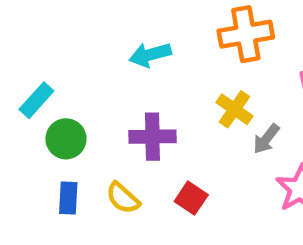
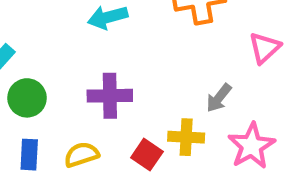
yellow cross: (234, 109) -> (186, 137), moved, turned -32
yellow semicircle: (123, 198) -> (81, 155), turned 120

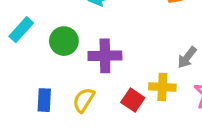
green circle: (27, 98) -> (64, 41), moved
yellow semicircle: (81, 155) -> (84, 100), turned -40

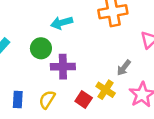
green circle: (64, 41) -> (41, 48), moved
yellow cross: (162, 87) -> (106, 90), turned 30

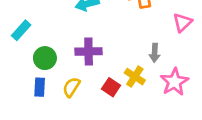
green circle: (41, 48) -> (45, 58), moved
gray arrow: (124, 68) -> (155, 53), turned -35

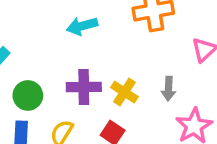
yellow cross: (135, 77) -> (124, 92), moved

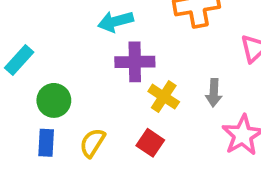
purple cross: (84, 87) -> (135, 62), moved

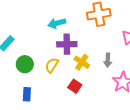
blue rectangle: (46, 143) -> (27, 94), moved
yellow semicircle: (92, 143) -> (52, 65), moved

